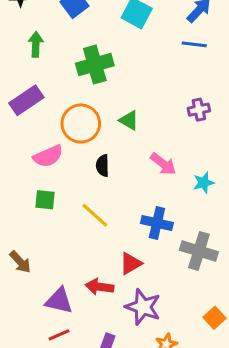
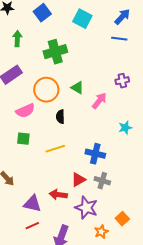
pink arrow: (163, 164) -> (99, 101), moved, turned -90
yellow line: (95, 215) -> (55, 149), turned -60
gray cross: (199, 251) -> (102, 181), moved, size x0.7
orange square: (214, 318) -> (122, 219), moved

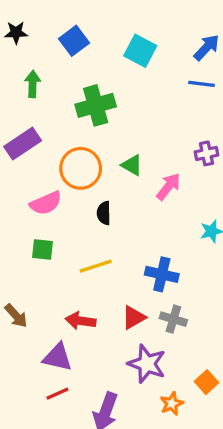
red arrow: (58, 195) -> (81, 321), moved

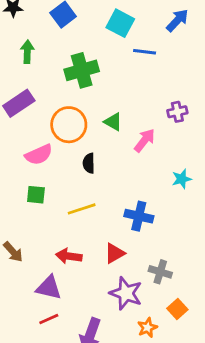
blue line: (202, 84) -> (145, 52), moved
gray cross: (173, 319) -> (160, 272), moved

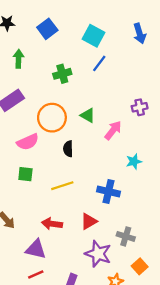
blue arrow: (177, 20) -> (140, 33), turned 120
blue line: (145, 52) -> (99, 63), moved, turned -60
green cross: (82, 70) -> (62, 74), size x0.7
cyan star: (182, 179) -> (134, 161), moved

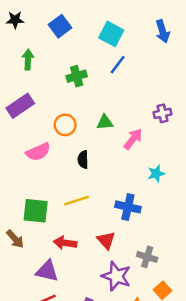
green triangle: (88, 115) -> (105, 122), turned -35
orange circle: (52, 118) -> (65, 125), size x0.7
green square: (25, 174) -> (36, 211), moved, size x1.5
red triangle: (89, 221) -> (106, 240), turned -42

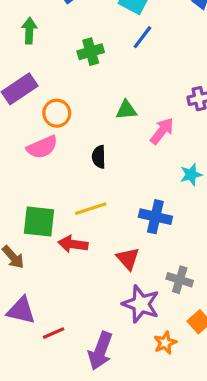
orange circle: (65, 125) -> (57, 113), moved
red arrow: (65, 243) -> (73, 244), moved
purple triangle: (47, 271) -> (21, 310), moved

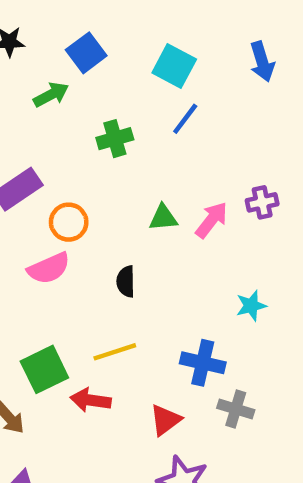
green arrow: (29, 31) -> (51, 95), moved, turned 60
pink arrow: (162, 131) -> (212, 220), moved
green square: (39, 222) -> (44, 369), turned -32
red triangle: (128, 259) -> (165, 420), turned 35
gray cross: (180, 280) -> (236, 409), moved

